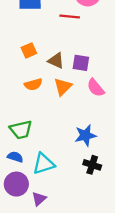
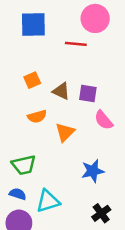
orange triangle: (63, 87) -> (65, 132), moved
black cross: (92, 165) -> (101, 213), moved, turned 36

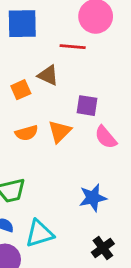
brown triangle: (61, 91) -> (48, 75), moved
orange triangle: (65, 132) -> (60, 131), moved

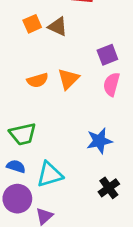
orange square: (21, 90) -> (32, 24), moved
purple square: (87, 106) -> (107, 55), moved, turned -30
pink semicircle: (106, 137) -> (111, 84), turned 55

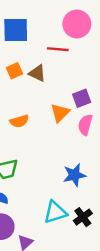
orange triangle: (68, 79) -> (60, 113), moved
cyan triangle: (50, 174) -> (55, 212), moved

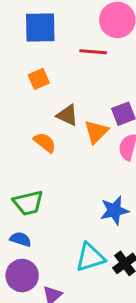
brown triangle: (37, 73) -> (67, 115), moved
orange semicircle: (19, 121) -> (45, 142), turned -126

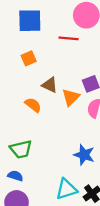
blue star: (114, 210) -> (84, 155), turned 30

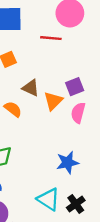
blue star: (84, 155) -> (67, 163), turned -30
cyan triangle: (66, 189) -> (49, 199), turned 50

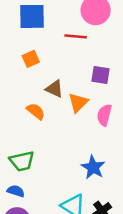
purple square: (75, 87) -> (101, 75), moved, turned 30
blue star: (67, 163) -> (93, 167), turned -30

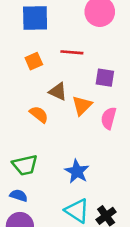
red line: (76, 36) -> (72, 52), moved
blue star: (93, 167) -> (77, 171), moved

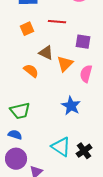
blue star: (77, 171) -> (71, 106), moved

